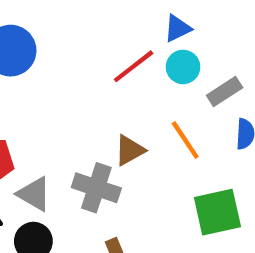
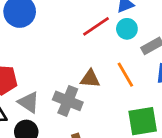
brown triangle: (130, 150) -> (90, 79), turned 30

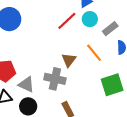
brown triangle: (90, 79) -> (69, 60), turned -49

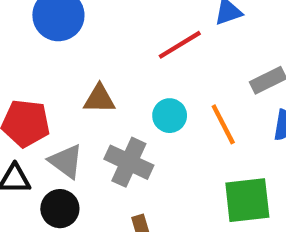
cyan circle: (90, 19) -> (170, 116), moved
brown triangle: (69, 60) -> (99, 99), moved, turned 42

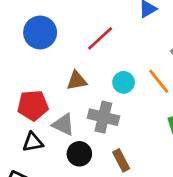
red line: (180, 45) -> (100, 38), moved
black circle: (60, 209) -> (79, 154), moved

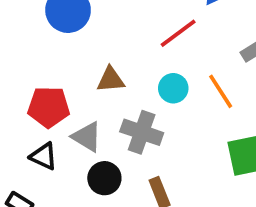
red line: (100, 38) -> (178, 33), moved
black triangle: (33, 142) -> (44, 156), turned 30

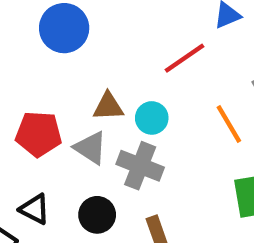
cyan circle: (173, 88) -> (152, 118), moved
gray triangle: (87, 137) -> (90, 148), moved
black triangle: (44, 156) -> (35, 209), moved

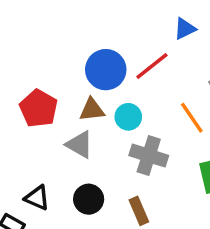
blue circle: (64, 28) -> (106, 70), moved
red pentagon: (39, 134) -> (39, 108), moved, turned 30
gray cross: (140, 166) -> (149, 155), moved

